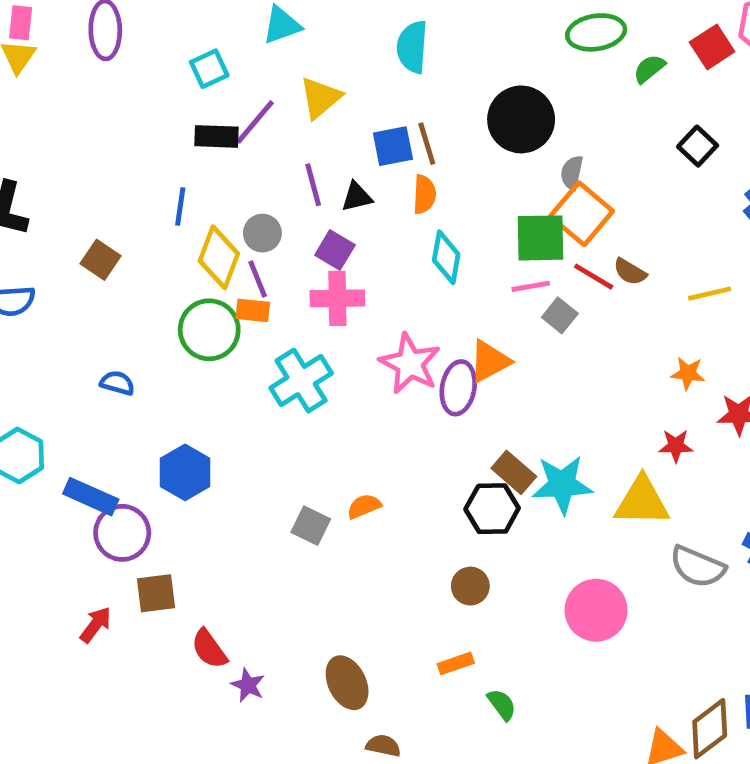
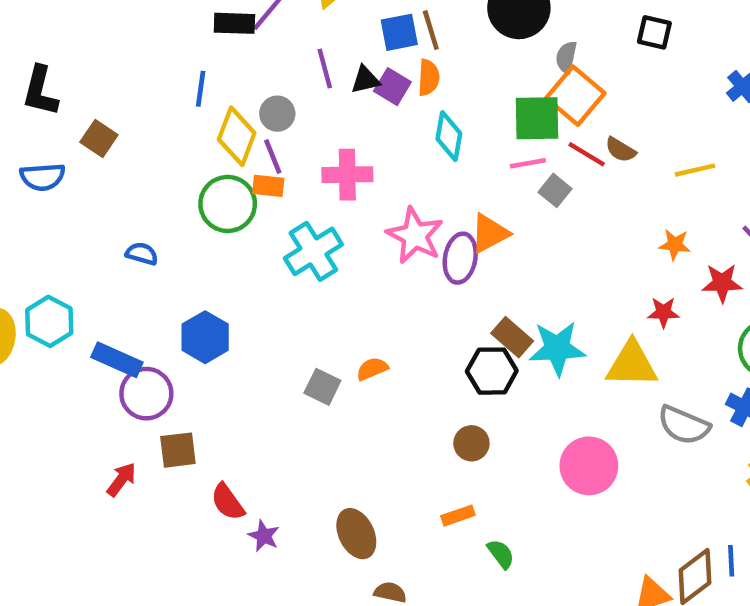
black square: (698, 146) -> (654, 32), moved, turned -30
purple square: (335, 250) -> (392, 87), moved
brown square: (100, 260) -> (99, 138), moved

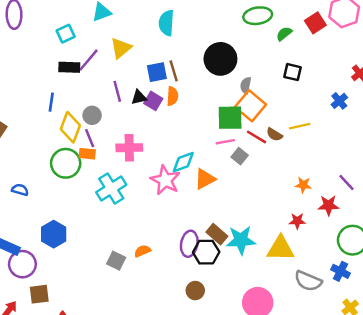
cyan diamond: (449, 136) -> (183, 162), moved, turned 60
yellow line: (695, 170) -> (300, 126), moved
purple ellipse: (460, 258) -> (189, 244), moved

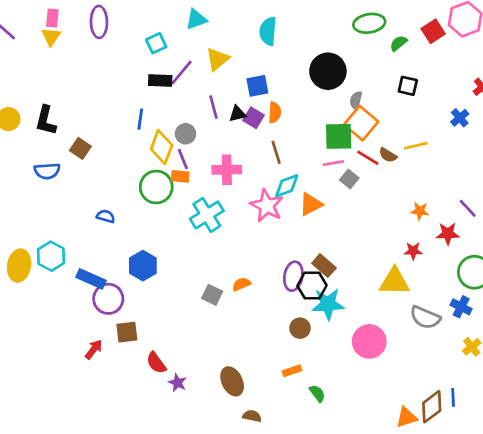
brown line: (174, 71) -> (276, 152), moved
cyan star: (241, 240) -> (328, 304), moved

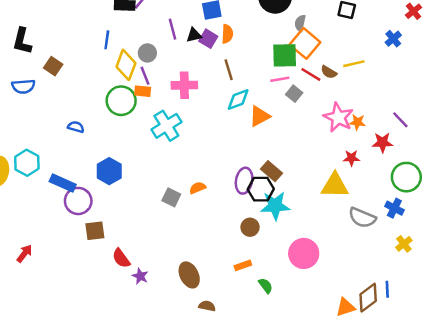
pink star: (267, 206) -> (338, 117), moved
pink circle: (369, 341) -> (304, 253), moved
red arrow: (94, 349) -> (24, 253), moved

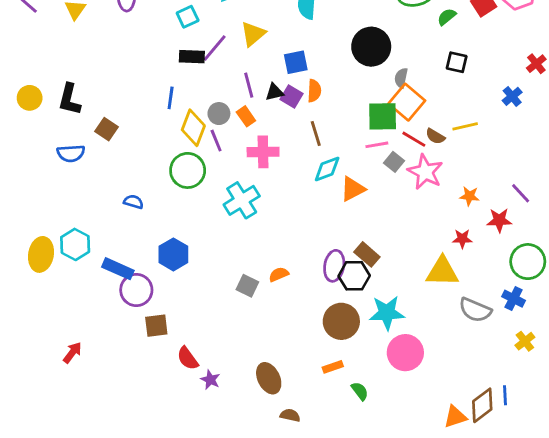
orange rectangle: (143, 91) -> (246, 116), moved, turned 49
pink star: (338, 117) -> (425, 172), moved
cyan star: (275, 206) -> (387, 313), moved
brown circle: (250, 227) -> (341, 321), size x1.6

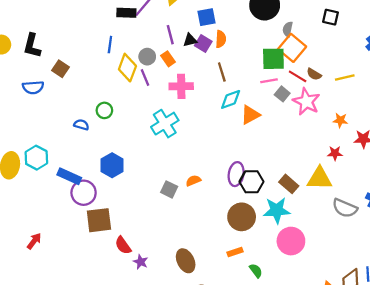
yellow line: (465, 126) -> (345, 77), moved
green circle: (188, 170) -> (104, 110), moved, size x0.6
brown rectangle: (367, 254) -> (289, 184), moved
brown square: (156, 326) -> (99, 220), size x1.4

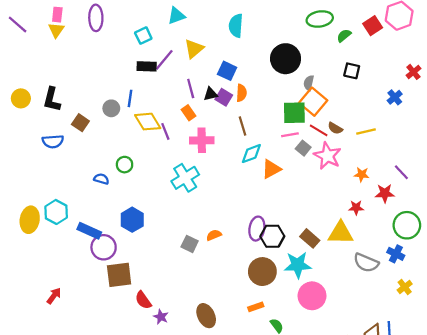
blue square: (206, 17) -> (227, 71), turned 36
gray circle: (147, 57) -> (111, 108), moved
yellow diamond: (127, 68) -> (148, 122), turned -52

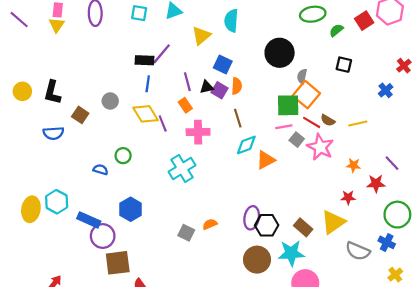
cyan square: (143, 36) -> (139, 13), moved, turned 35
yellow triangle: (194, 49) -> (201, 36), moved
blue line: (130, 98) -> (148, 84), moved
yellow triangle: (341, 233) -> (333, 222), turned -36

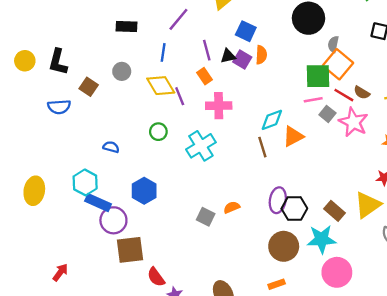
black rectangle: (144, 60) -> (126, 26), moved
brown line: (238, 118) -> (262, 147), moved
green circle: (123, 156) -> (158, 132), moved
cyan hexagon: (57, 202) -> (85, 182), moved

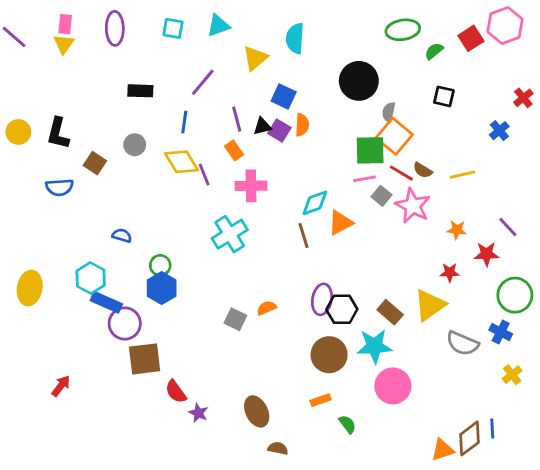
green circle: (158, 132) -> (160, 265), moved

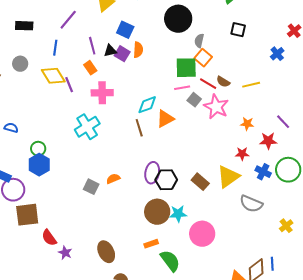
orange square: (394, 136) -> (203, 58), size x0.7
blue cross: (501, 332) -> (263, 172), moved
cyan star: (374, 346) -> (178, 214), moved, size x0.7
green semicircle: (347, 424) -> (170, 261), size x1.6

